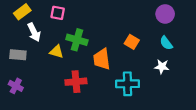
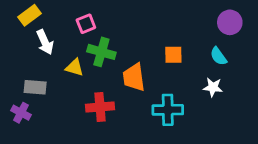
pink square: (58, 13) -> (86, 24), moved, turned -32
purple circle: (165, 14) -> (230, 22), moved
orange square: (132, 42) -> (173, 55), turned -32
gray rectangle: (18, 55) -> (35, 87), moved

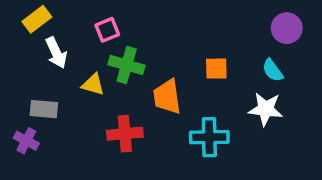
white star: (213, 87) -> (266, 109), size x1.4

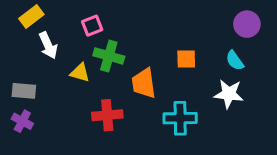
gray rectangle: (44, 109) -> (24, 91), moved

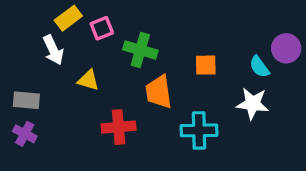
yellow rectangle: (31, 17) -> (68, 18), moved
purple circle: (247, 24) -> (286, 48), moved
green cross: (109, 56) -> (140, 50), moved

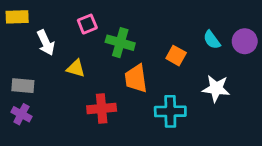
yellow rectangle: (68, 18) -> (17, 17), moved, turned 35
orange square: (206, 65) -> (176, 56), turned 30
cyan semicircle: (259, 67) -> (212, 40), moved

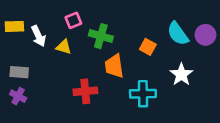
yellow rectangle: (17, 17) -> (14, 26), moved
cyan semicircle: (212, 40) -> (178, 34), size x1.5
yellow triangle: (76, 68) -> (64, 47), moved
white star: (216, 88) -> (181, 74), turned 30

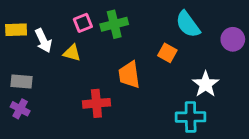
cyan semicircle: (178, 34) -> (188, 24), moved
green cross: (101, 36) -> (114, 24), moved, turned -30
cyan cross: (143, 94) -> (191, 117), moved

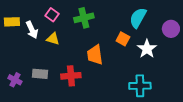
pink square: (83, 23) -> (52, 15), moved, turned -32
cyan semicircle: (188, 24) -> (138, 18), turned 65
gray rectangle: (22, 82) -> (40, 74), moved
white star: (206, 84) -> (147, 49), moved

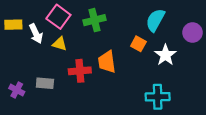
pink square: (52, 15) -> (58, 17), size x1.5
red cross: (71, 76) -> (80, 71), moved

